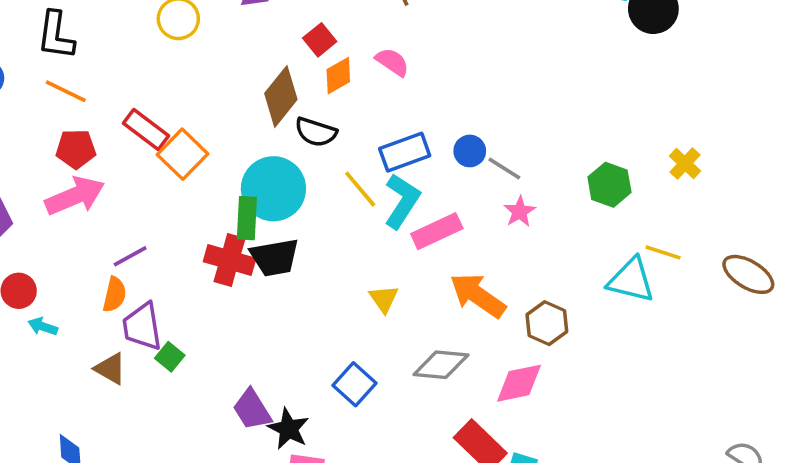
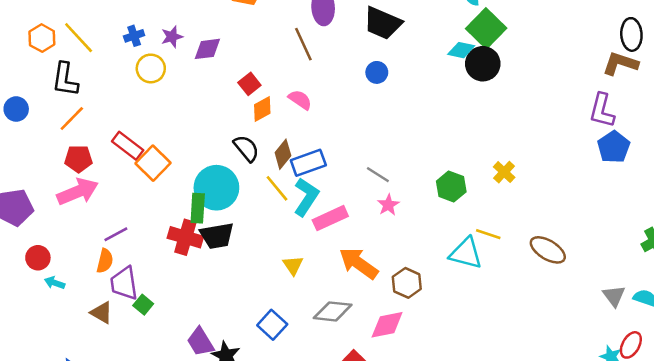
orange line: (66, 91) -> (72, 119), turned -72
brown diamond: (281, 96) -> (283, 154), moved, size x0.7
black semicircle: (316, 132) -> (246, 148), turned -148
blue circle: (470, 151) -> (377, 72), moved

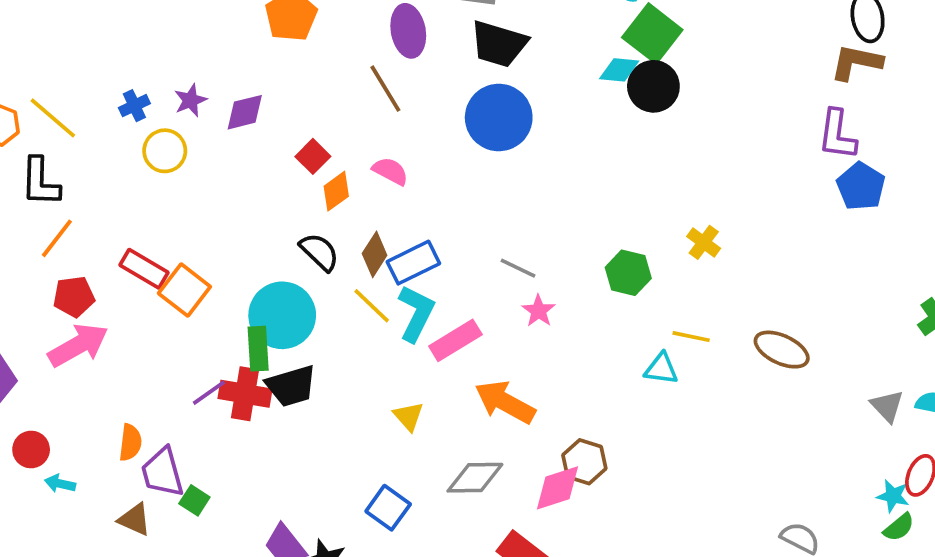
blue circle: (377, 72) -> (499, 118), size x2.0
purple line: (116, 234) -> (209, 393), moved
cyan triangle: (466, 253) -> (661, 369), size x0.7
brown hexagon: (407, 283) -> (584, 462), moved

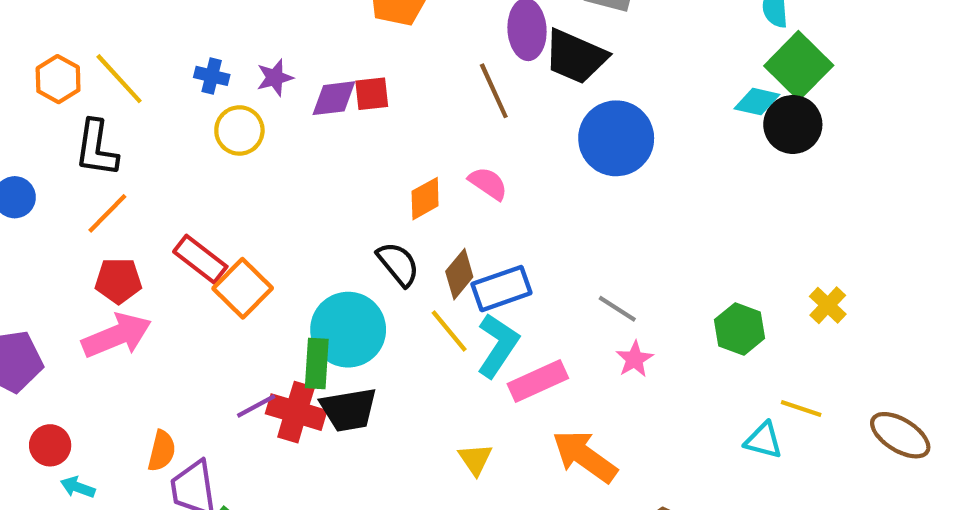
black trapezoid: (499, 44) -> (576, 57), moved
blue cross: (134, 106) -> (212, 76), turned 32
red square: (313, 156) -> (372, 94), moved, turned 32

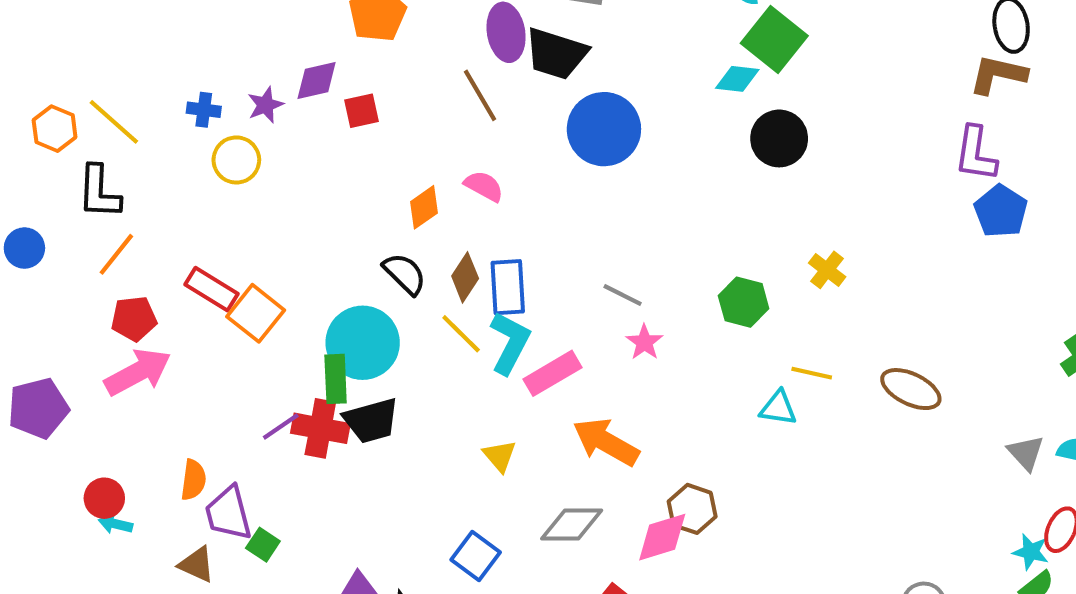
purple diamond: (334, 98) -> (317, 81), moved
black circle: (793, 124) -> (779, 138), moved
blue rectangle: (501, 289) -> (508, 287), turned -68
red circle: (50, 445) -> (104, 498), moved

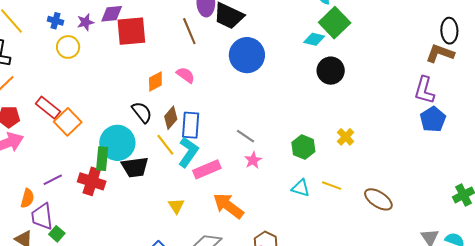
red square: (361, 111) -> (131, 31), size x1.8
cyan triangle: (778, 408) -> (301, 188), moved
black trapezoid: (371, 421) -> (135, 167), moved
purple line: (281, 427) -> (53, 180), moved

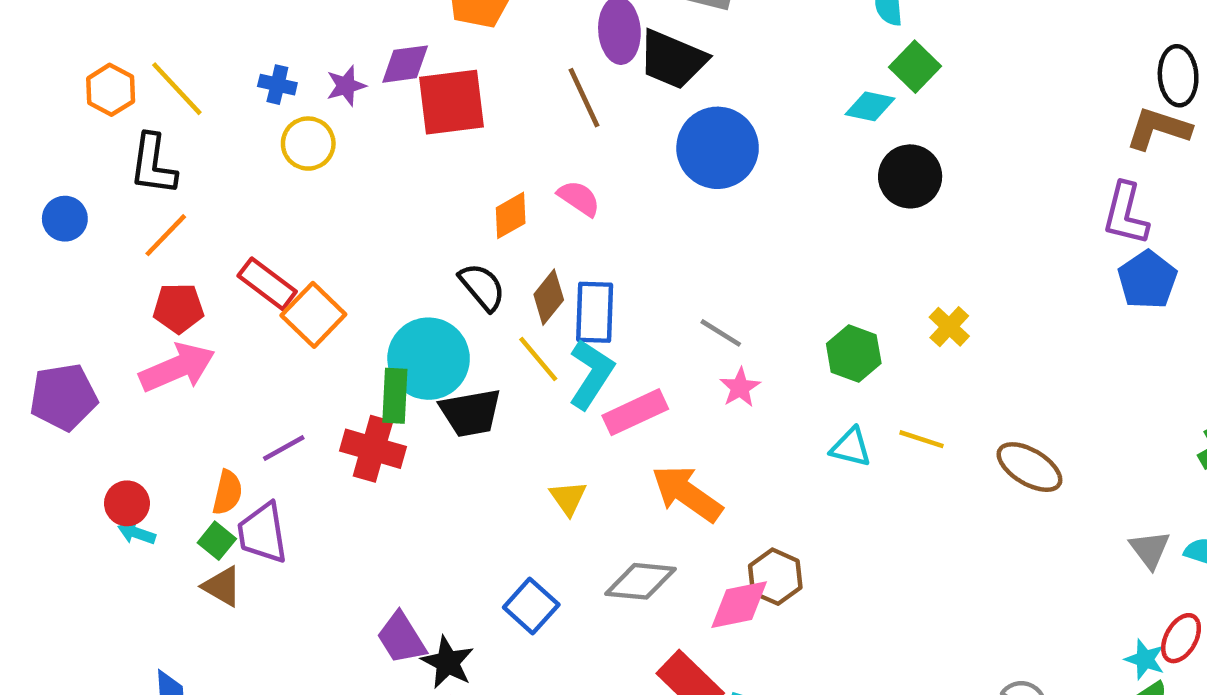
green square: (335, 23) -> (915, 67), size x0.7
green square: (57, 234) -> (217, 541), moved

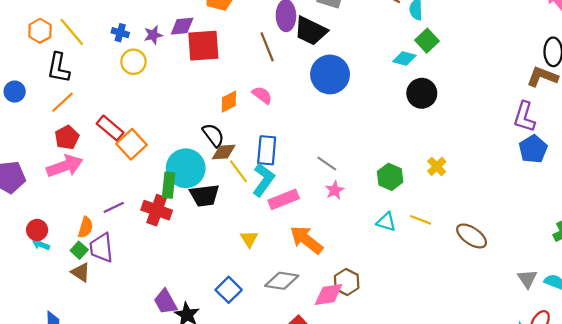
brown diamond: (549, 297) -> (224, 152), moved, turned 45
red pentagon: (178, 308) -> (67, 137), turned -30

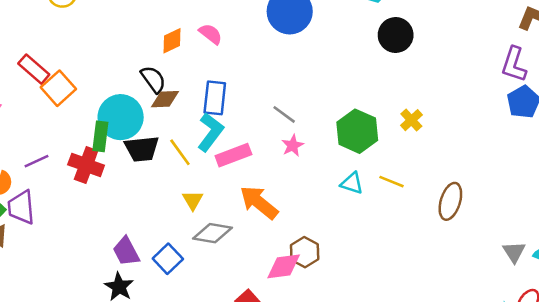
yellow line: (238, 171) -> (180, 152), moved
green hexagon: (390, 177) -> (357, 131), size x1.4
brown ellipse: (472, 236) -> (450, 201), turned 72
gray diamond: (282, 281) -> (213, 233), moved
purple trapezoid: (165, 302) -> (126, 251), moved

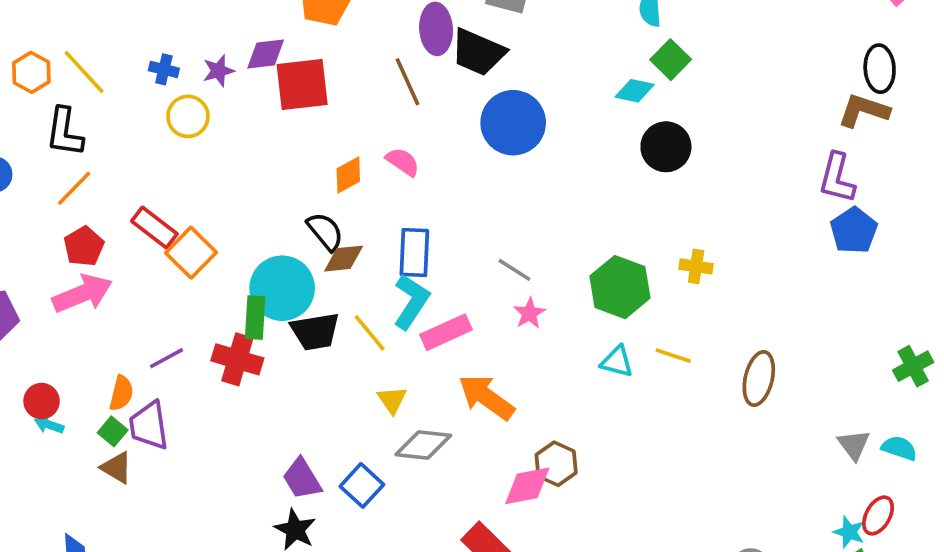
yellow cross: (411, 120) -> (696, 266), turned -35

